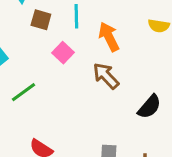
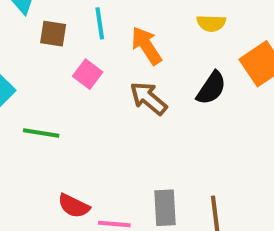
green line: (23, 92) -> (41, 133), turned 52
black semicircle: (149, 107) -> (211, 88), moved

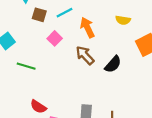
cyan line: (100, 23) -> (64, 13), turned 63
black semicircle: (211, 88) -> (113, 64), moved

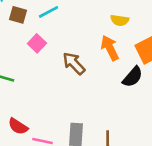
orange arrow: (87, 27) -> (110, 48), moved
black semicircle: (113, 64) -> (133, 77), moved

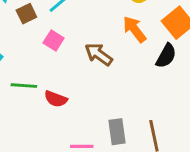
brown square: (18, 15) -> (26, 14), turned -30
red semicircle: (18, 126) -> (56, 99), moved

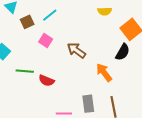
orange arrow: (135, 29) -> (104, 72), moved

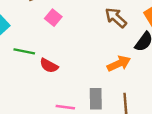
brown arrow: (76, 50) -> (116, 18), moved
orange arrow: (104, 72) -> (119, 64), turned 96

